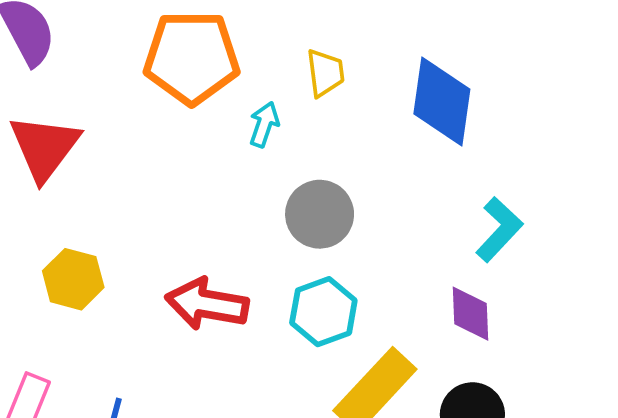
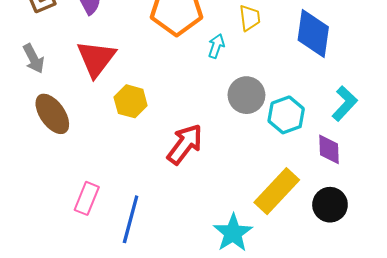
yellow hexagon: (73, 279) -> (131, 101), moved
red arrow: (207, 304) -> (185, 144), turned 117
cyan hexagon: (323, 312) -> (286, 115), moved

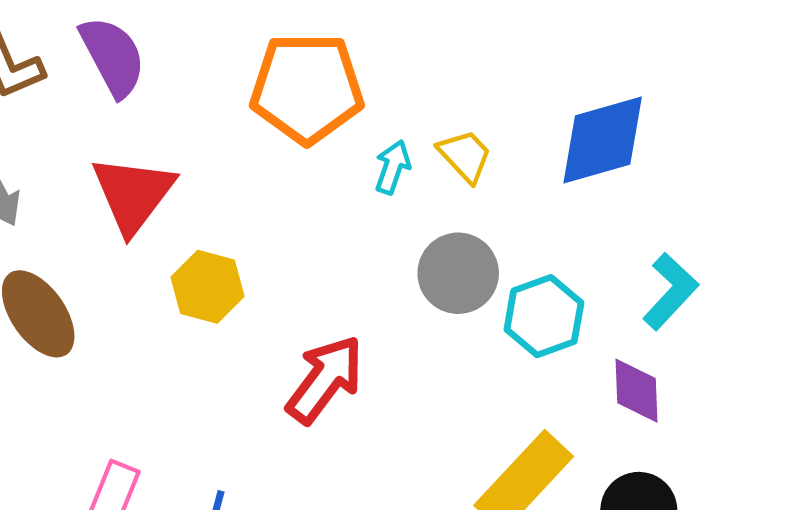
yellow trapezoid: (250, 18) -> (465, 156), moved, turned -36
blue diamond: (313, 34) -> (603, 140), turned 66

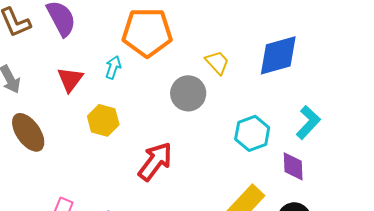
cyan arrow: (393, 167) -> (113, 67), moved
red triangle: (133, 194) -> (70, 79), size x0.7
gray circle: (458, 273) -> (188, 93), moved

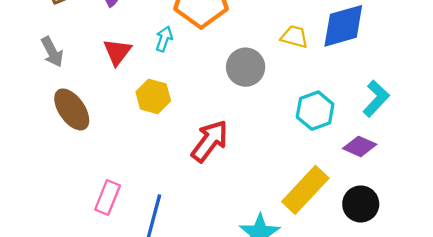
yellow trapezoid: (217, 62) -> (294, 37), moved, turned -32
purple diamond: (293, 166) -> (360, 146), turned -64

